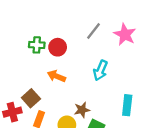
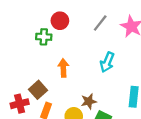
red circle: (58, 47) -> (60, 21), moved
orange arrow: (56, 76) -> (63, 68), turned 66

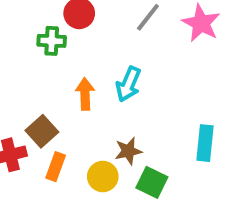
cyan arrow: (107, 62) -> (128, 84), moved

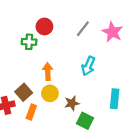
cyan arrow: (128, 84) -> (88, 66), moved
yellow circle: (103, 176) -> (50, 93), moved

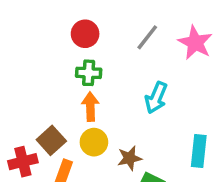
green cross: (29, 42) -> (89, 73), moved

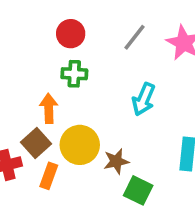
orange arrow: (90, 107) -> (49, 108), moved
yellow circle: (94, 142) -> (80, 145), size x1.4

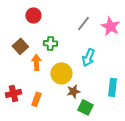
red circle: (71, 34) -> (33, 15), moved
brown square: (36, 143) -> (20, 46), moved
yellow circle: (80, 145) -> (61, 73), moved

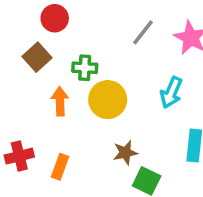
brown square: (20, 46) -> (37, 57), moved
cyan arrow: (88, 57) -> (171, 92), moved
yellow circle: (61, 73) -> (108, 100), moved

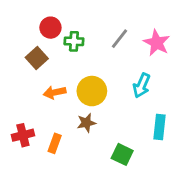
green cross: (85, 68) -> (74, 41), moved
orange arrow: (60, 101) -> (55, 92), turned -100
brown star: (125, 153) -> (86, 123), moved

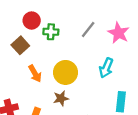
orange arrow: (55, 92) -> (35, 74), turned -108

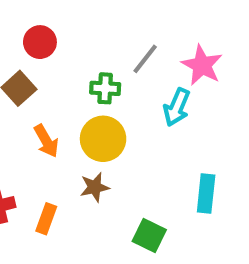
green cross: (51, 32) -> (105, 88), moved
cyan arrow: (106, 68) -> (177, 107), moved

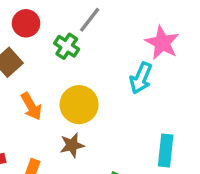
gray line: (145, 59) -> (90, 20), moved
green cross: (105, 88) -> (67, 46), moved, turned 30

